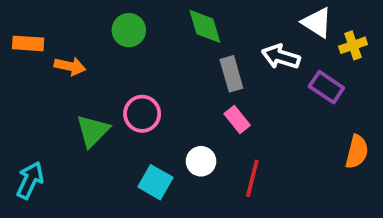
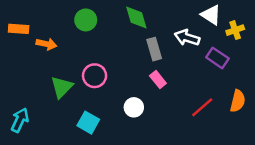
red line: (252, 178) -> (202, 107), moved, turned 35
cyan square: (155, 182) -> (88, 123), moved

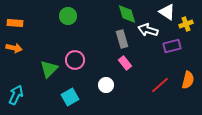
green diamond: (136, 17) -> (127, 14), moved
orange arrow: (46, 44) -> (14, 48), moved
purple rectangle: (217, 58) -> (172, 46), turned -48
cyan square: (88, 123) -> (70, 97), turned 30

